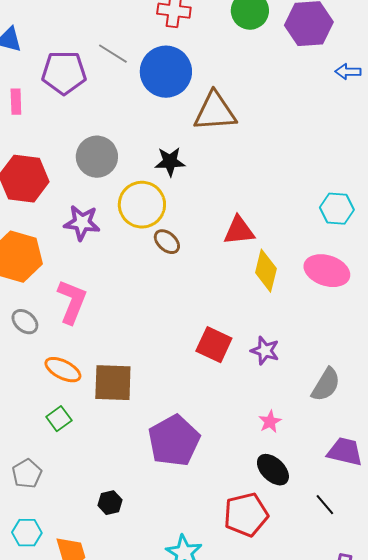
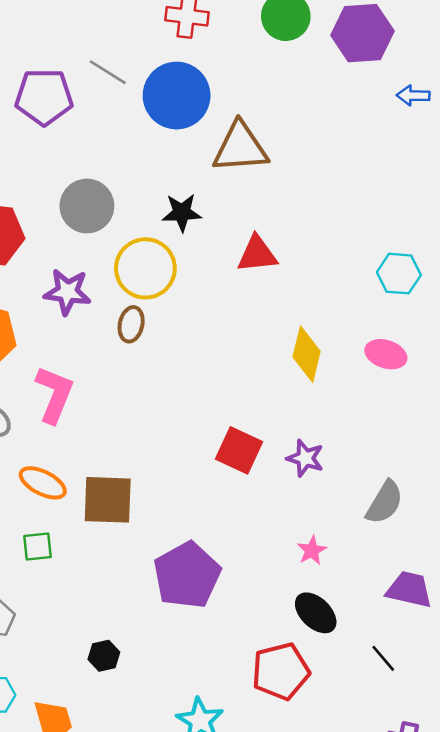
red triangle: (239, 231) -> (257, 254), moved
brown ellipse: (167, 242) -> (131, 324), moved, turned 60
pink ellipse: (327, 271) -> (386, 354), size x0.7
green square: (59, 419) -> (38, 547), turned 30

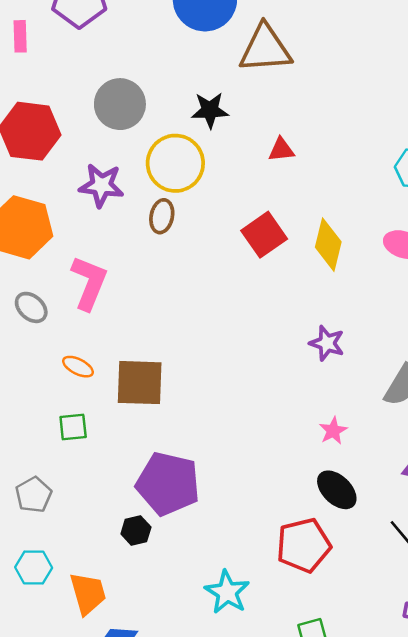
red triangle: (257, 254) -> (281, 150), size x0.7
red square: (239, 450) -> (264, 235), moved, turned 30
orange ellipse: (43, 483) -> (78, 367), size x0.7
purple pentagon: (187, 575) -> (168, 484), moved, turned -30

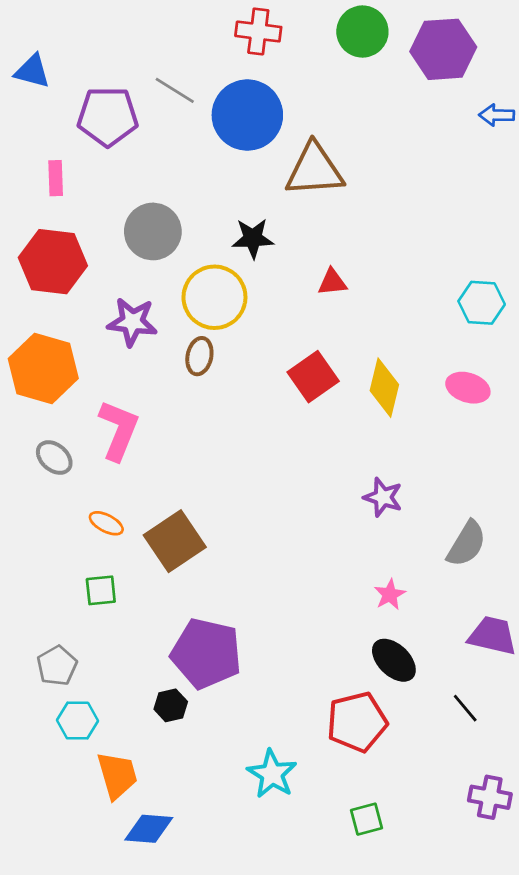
pink rectangle: (20, 36) -> (56, 178), moved
brown square: (140, 383) -> (175, 541), turned -36
cyan hexagon: (34, 567) -> (78, 721), moved

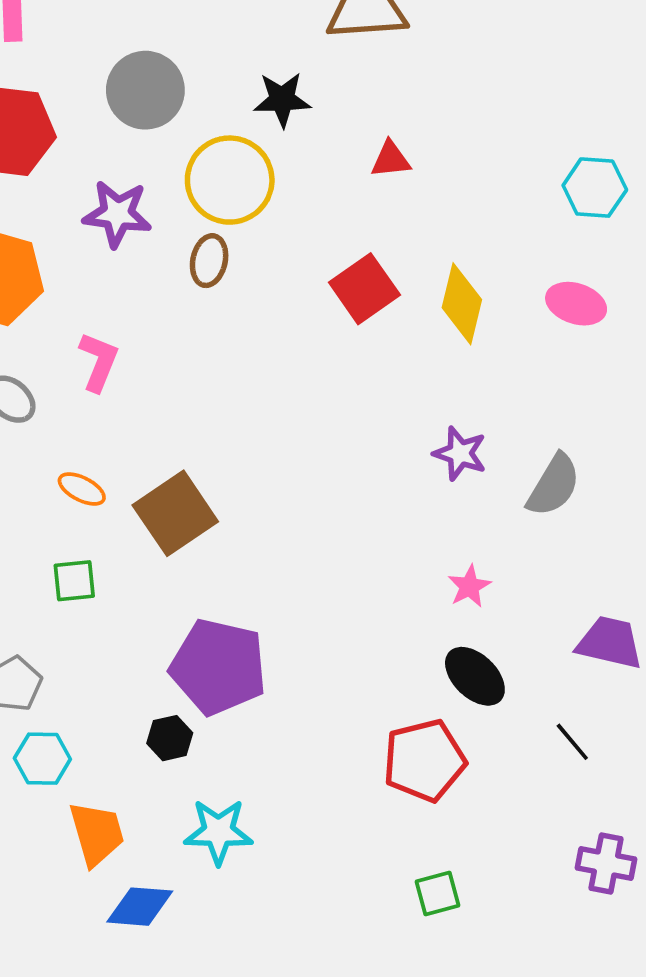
pink L-shape: (119, 430) -> (99, 362), size x0.7
gray semicircle: (467, 544) -> (554, 485), moved
cyan star: (272, 774) -> (218, 832), moved, turned -30

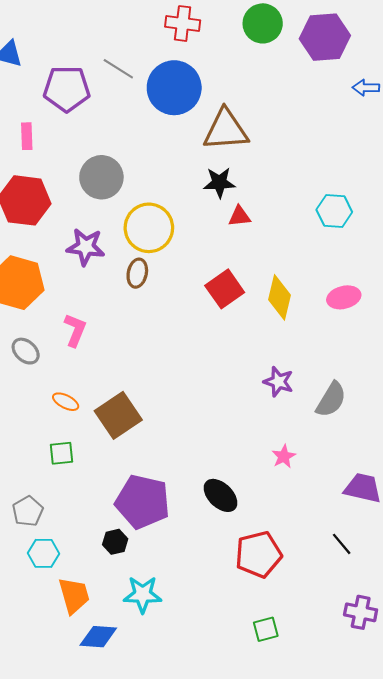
black star: (282, 100) -> (219, 183), moved
cyan hexagon: (595, 188) -> (334, 211), moved
pink ellipse: (576, 304) -> (344, 297), turned -32
black ellipse: (475, 676) -> (221, 495), moved

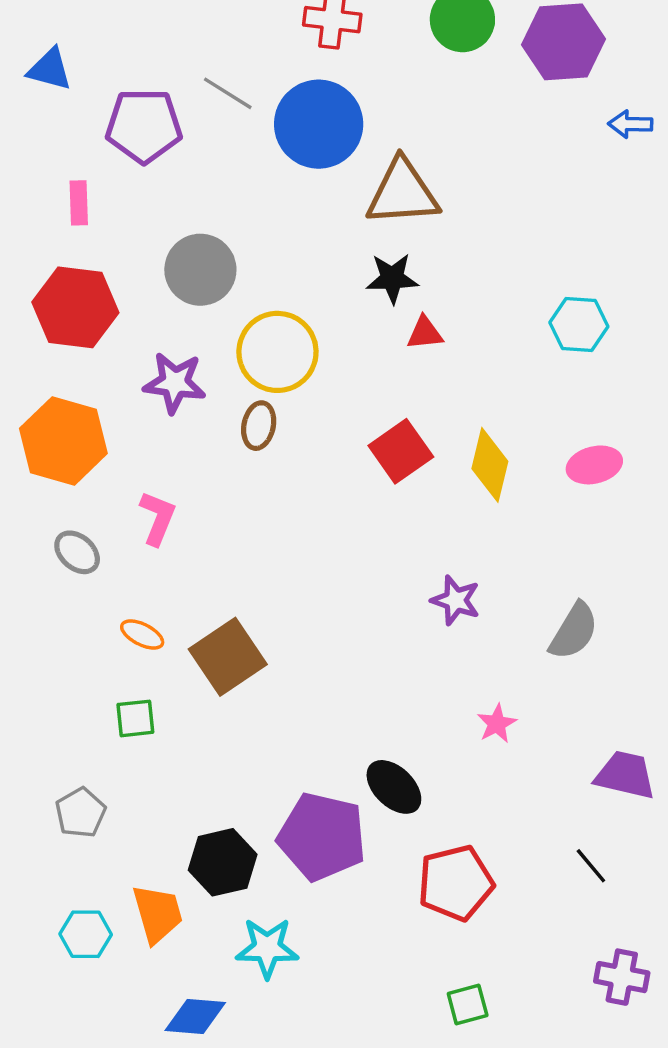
purple star: (278, 382) -> (456, 600), moved
purple pentagon: (143, 502) -> (322, 837), moved
black hexagon: (115, 542) -> (223, 862), size x1.6
cyan hexagon: (44, 553) -> (86, 934), moved
orange trapezoid: (74, 596) -> (158, 914), moved

